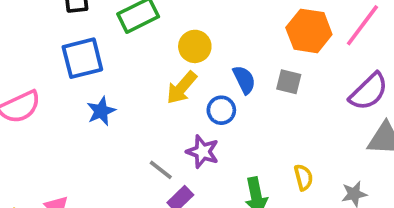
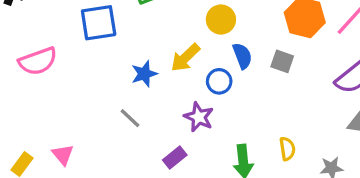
yellow circle: (195, 46) -> (221, 20), moved
blue star: (101, 111) -> (144, 74), moved
gray line: (161, 170) -> (130, 118), moved

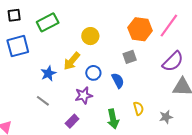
blue semicircle: (242, 56) -> (118, 81), moved
gray square: (282, 61) -> (130, 57), turned -32
purple star: (199, 117) -> (84, 95), turned -30

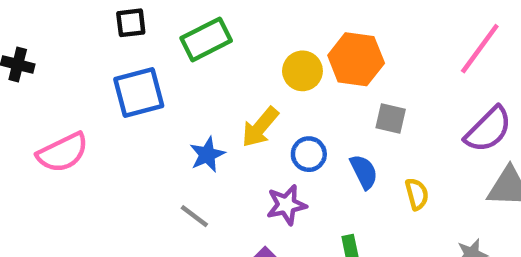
orange hexagon: (140, 29) -> (356, 59), moved
gray square: (130, 57) -> (391, 119), turned 32
yellow semicircle: (138, 108) -> (417, 194), moved

